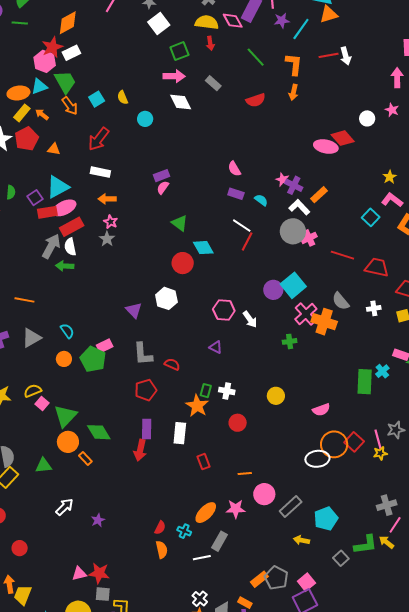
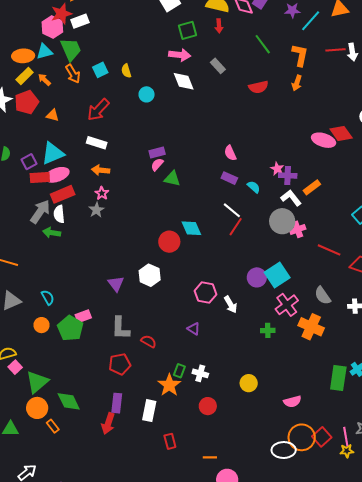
purple cross: (294, 185) -> (288, 176), turned -30
green triangle: (180, 223) -> (172, 179), moved, turned -30
orange cross: (324, 322) -> (311, 327), moved

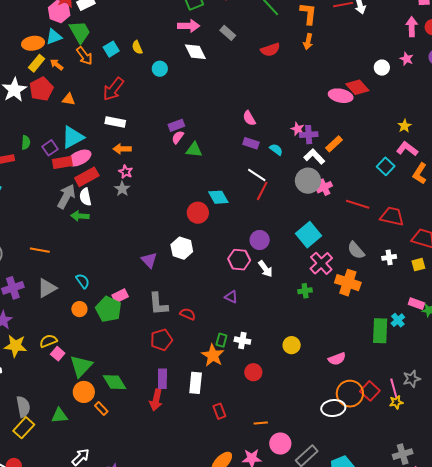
purple circle: (257, 277) -> (260, 240), moved

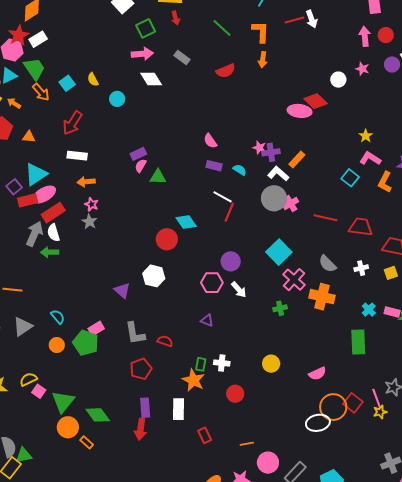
cyan cross: (398, 320) -> (369, 310), moved
green triangle: (59, 416) -> (24, 455), moved

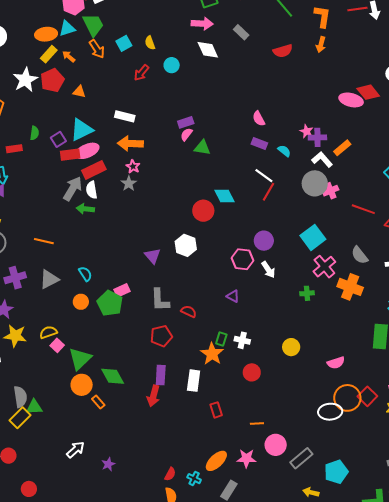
red arrow: (72, 123) -> (141, 73), moved, size x0.7
orange arrow: (86, 182) -> (130, 144), size x1.4

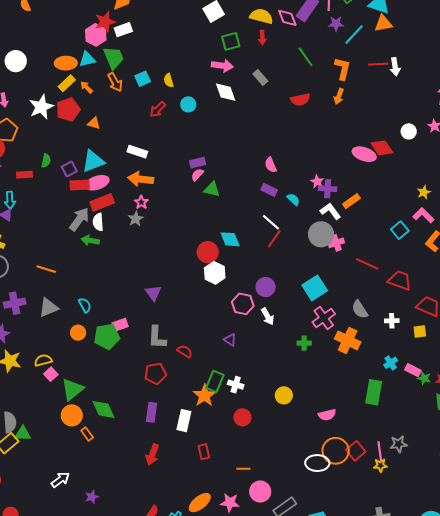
white hexagon: (186, 245) -> (215, 273), moved
green pentagon: (110, 303) -> (107, 337), turned 30
green rectangle: (221, 339) -> (215, 381), size x1.5
red arrow: (153, 396) -> (152, 455), moved

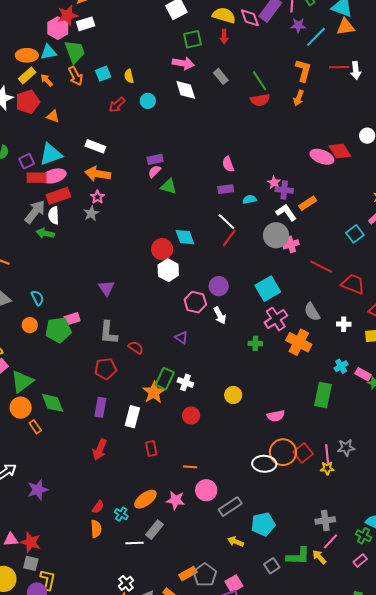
green line: (306, 57) -> (260, 81), moved
purple rectangle: (269, 190) -> (226, 189), turned -35
cyan semicircle: (293, 199) -> (250, 199), turned -56
purple star: (92, 497) -> (38, 490), size x1.5

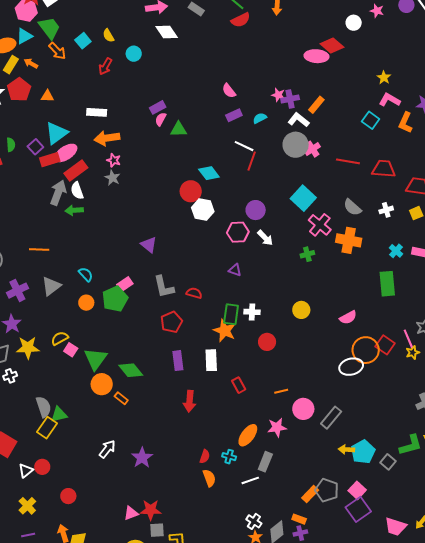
cyan pentagon: (263, 524) -> (363, 452), moved

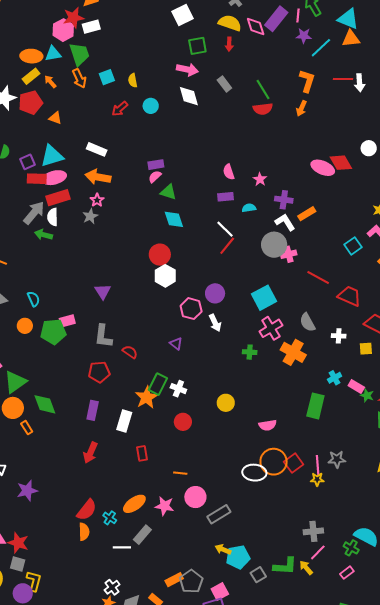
pink star: (278, 95) -> (260, 179), moved
cyan diamond: (209, 173) -> (174, 219), moved
red semicircle: (205, 456) -> (87, 510), size x1.6

